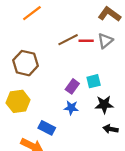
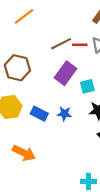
purple rectangle: (72, 86) -> (65, 73), moved, size x1.5
blue rectangle: (47, 128) -> (39, 114), moved

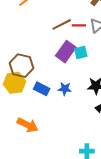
brown hexagon: (17, 68) -> (22, 66), moved
cyan square: (87, 86) -> (81, 53), moved

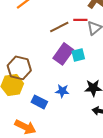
red line: (79, 25) -> (80, 20), moved
blue rectangle: (42, 89) -> (39, 102), moved

